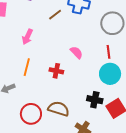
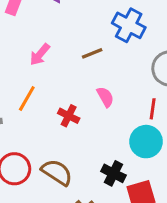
brown line: (55, 15) -> (92, 53), moved

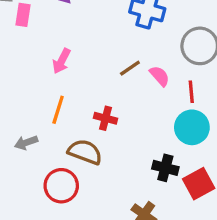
brown line: (92, 53) -> (130, 68), moved
pink semicircle: (105, 97) -> (160, 76), moved
brown semicircle: (57, 172) -> (85, 152), moved

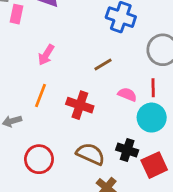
pink semicircle: (160, 76) -> (127, 94), moved, turned -30
red cross: (106, 118) -> (80, 105), size x1.4
brown semicircle: (85, 152) -> (91, 154), moved

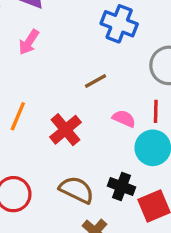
pink arrow: (46, 55) -> (29, 42), moved
red cross: (80, 105) -> (65, 130), turned 30

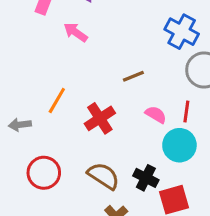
blue cross: (119, 24) -> (182, 32), moved
pink arrow: (29, 42) -> (76, 32), turned 85

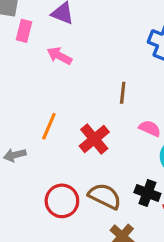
brown line: (133, 76) -> (123, 93), turned -55
red circle: (44, 173) -> (62, 201), moved

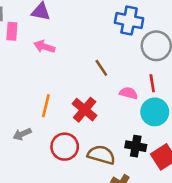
brown line: (123, 93) -> (101, 68), turned -30
red circle: (62, 201) -> (65, 147), moved

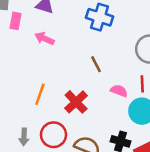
blue cross: (129, 21) -> (99, 17), moved
gray arrow: (22, 134) -> (24, 137), moved, turned -70

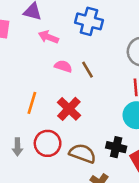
pink arrow: (44, 39) -> (48, 37), moved
pink semicircle: (119, 91) -> (63, 66), moved

